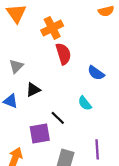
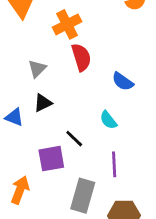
gray triangle: (16, 66) -> (37, 69), moved
purple line: (97, 149) -> (114, 164), moved

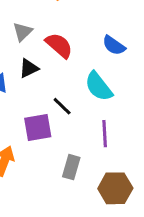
red semicircle: (81, 57) -> (59, 45), moved, turned -32
cyan semicircle: (108, 120) -> (99, 86), size x1.5
gray rectangle: (83, 196) -> (71, 167), size x0.7

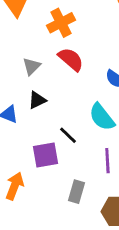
red semicircle: (59, 45) -> (71, 59), moved

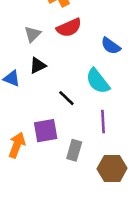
red semicircle: (71, 59) -> (69, 28), turned 115
purple square: (46, 155) -> (46, 131), moved

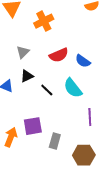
red semicircle: (69, 28) -> (59, 55), moved
black line: (66, 98) -> (47, 90), moved
purple line: (103, 122) -> (90, 117), moved

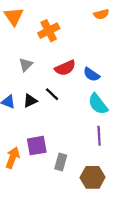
black triangle: (27, 76) -> (30, 101), moved
cyan semicircle: (73, 88) -> (98, 104), moved
black line: (47, 90) -> (52, 94), moved

